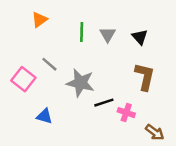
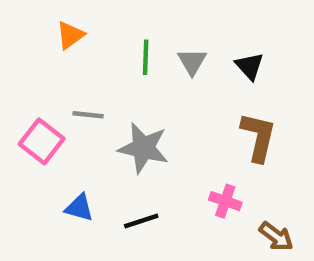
gray line: (49, 64) -> (88, 115), turned -35
black line: (104, 103) -> (141, 221), moved

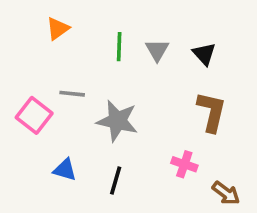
black line: (141, 221) -> (116, 181), turned -56

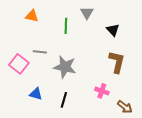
orange triangle: (58, 29) -> (32, 16), turned 48
gray triangle: (157, 50) -> (87, 13), moved

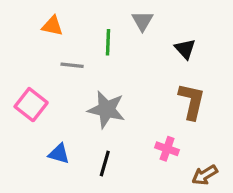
gray line: (40, 52) -> (72, 65), moved
brown arrow: (125, 107) -> (205, 175), turned 112

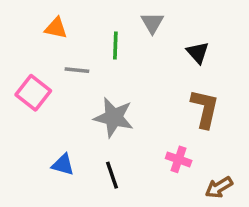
pink square: (31, 105) -> (33, 93), moved
black line: (105, 164) -> (112, 175), turned -35

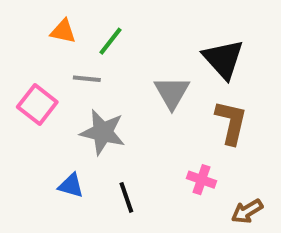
gray triangle: (152, 23) -> (172, 93), moved, size x1.4
green line: (115, 46) -> (111, 41), moved, turned 36
black triangle: (198, 53) -> (223, 59), size x1.6
gray star: (114, 117) -> (103, 132), moved

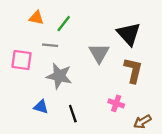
pink square: (37, 104) -> (22, 60), turned -30

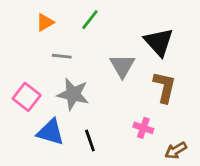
orange triangle: (36, 18) -> (45, 22), turned -42
green line: (64, 24) -> (90, 20), moved
pink square: (22, 60) -> (27, 97), moved, turned 30
blue triangle: (41, 107) -> (51, 132), size x1.5

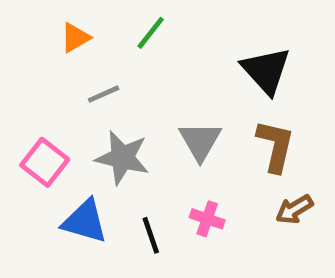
gray line: (62, 56) -> (104, 94), turned -30
gray triangle: (122, 66) -> (200, 141), moved
pink cross: (143, 128) -> (207, 219), moved
brown arrow: (176, 150) -> (294, 209), moved

